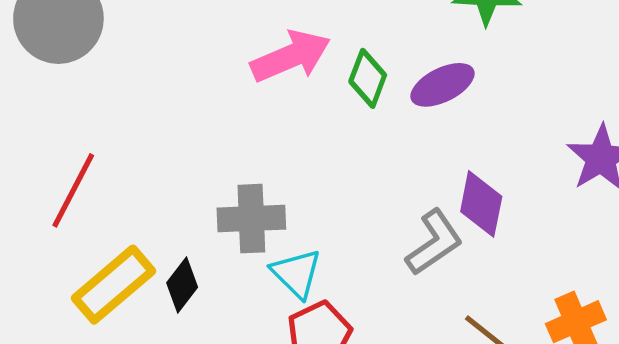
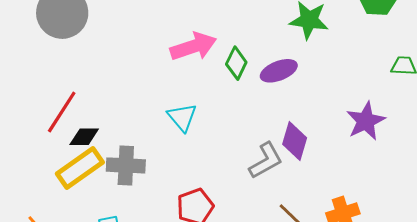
gray cross: (251, 219) -> (126, 165), moved
cyan triangle: (296, 273) -> (182, 117), moved
black diamond: (182, 285) -> (84, 137), moved, turned 48

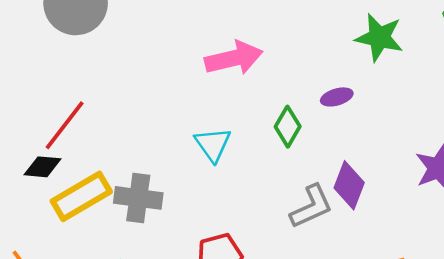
green diamond: (236, 63) -> (288, 127), moved
purple ellipse: (279, 71) -> (337, 97), size x0.7
black diamond: (84, 137) -> (43, 167), moved

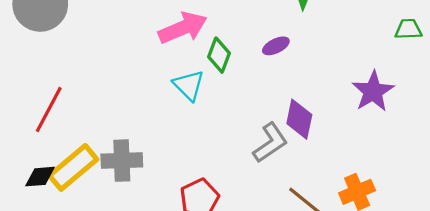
green diamond: (288, 127) -> (219, 55), moved
cyan triangle: (213, 144) -> (189, 85), moved
black diamond: (43, 167) -> (40, 177), moved

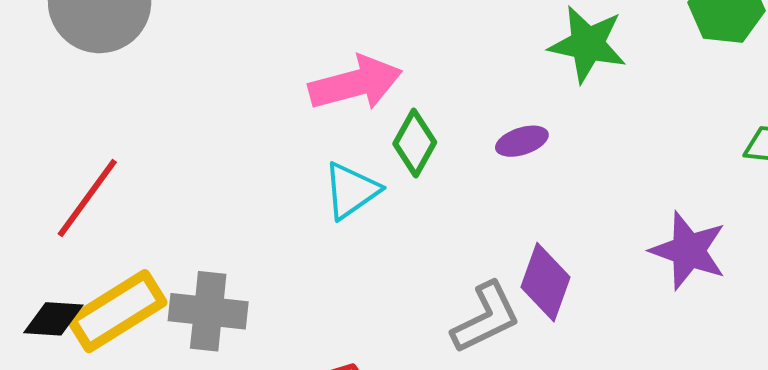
cyan triangle: (189, 85) -> (351, 190), turned 32
purple star: (373, 91) -> (688, 251), turned -30

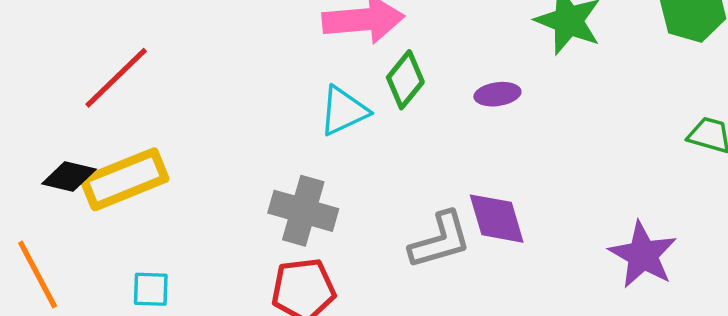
purple star: (688, 251) -> (643, 255), moved
purple diamond: (545, 282) -> (497, 219), turned -46
gray cross: (208, 311) -> (303, 211), moved

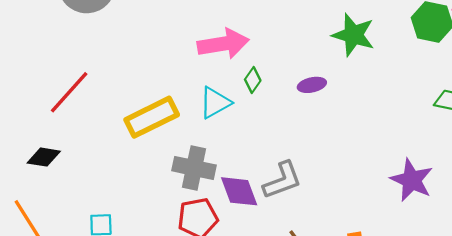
green diamond: (405, 80) -> (253, 80), size x0.7
yellow rectangle: (125, 179) -> (152, 117), moved
purple diamond: (497, 219) -> (239, 191), moved

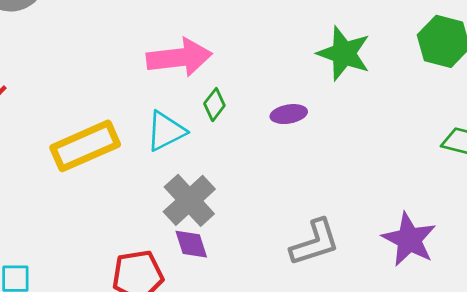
gray cross: (194, 168) -> (189, 200), moved, turned 33
gray L-shape: (282, 180) -> (315, 242), moved
purple diamond: (239, 191) -> (191, 244), size x0.7

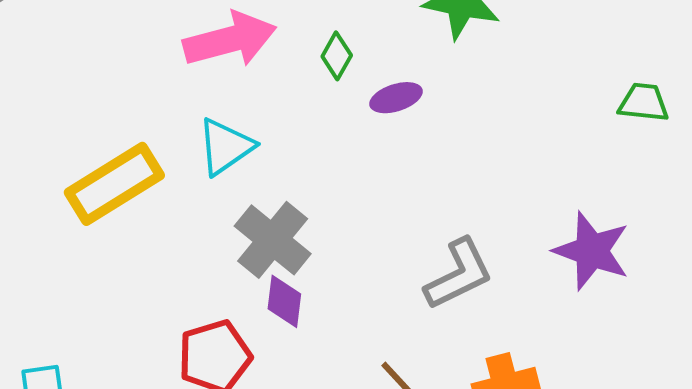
green diamond: (214, 105) -> (337, 56), moved
purple diamond: (191, 244) -> (284, 301), turned 33

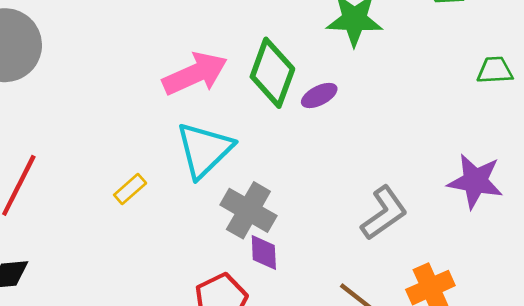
green diamond: (337, 56) -> (272, 73), size x2.0
cyan triangle: (225, 147) -> (204, 150), size x1.4
yellow rectangle: (114, 184) -> (130, 189), size x0.5

